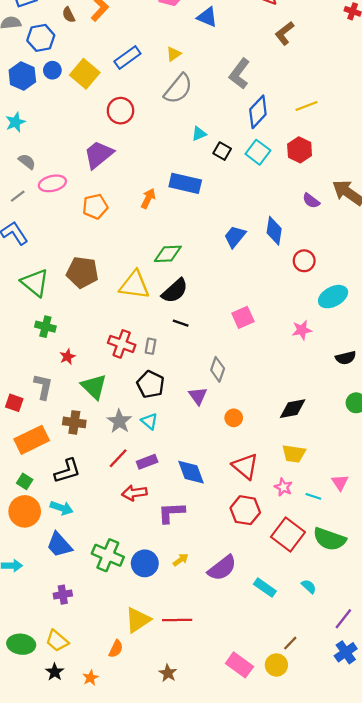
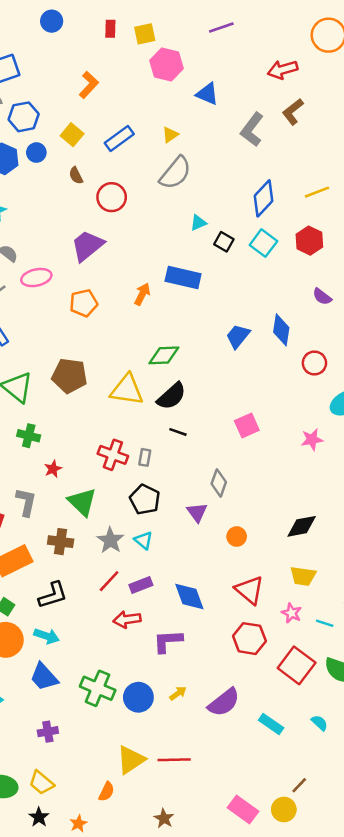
brown semicircle: (69, 15) -> (76, 175), moved
yellow square: (85, 74) -> (72, 135), moved, size x0.7
gray L-shape: (239, 74) -> (252, 130), moved

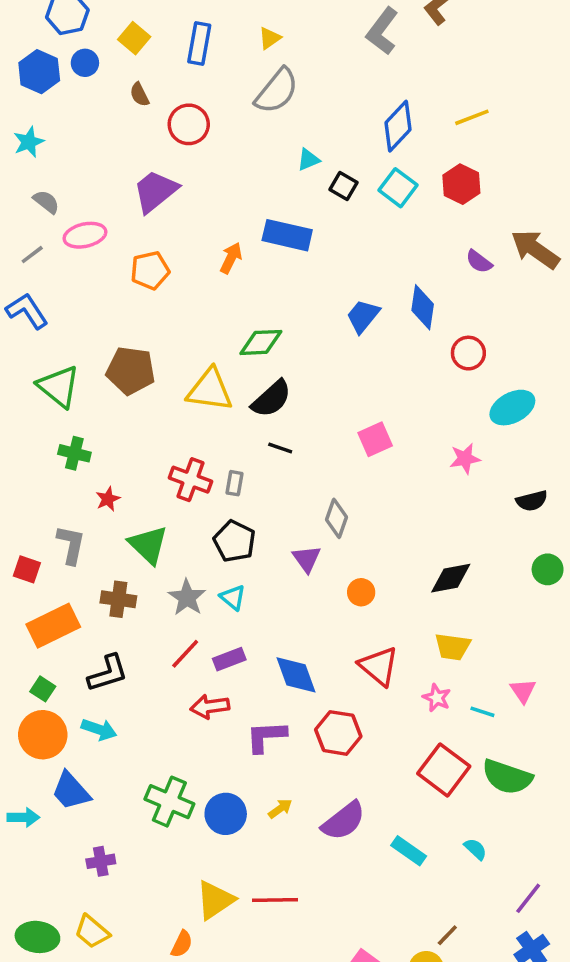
blue rectangle: (119, 138) -> (199, 43), turned -44
red hexagon: (249, 639) -> (338, 733), moved
blue trapezoid: (44, 677) -> (71, 791), moved

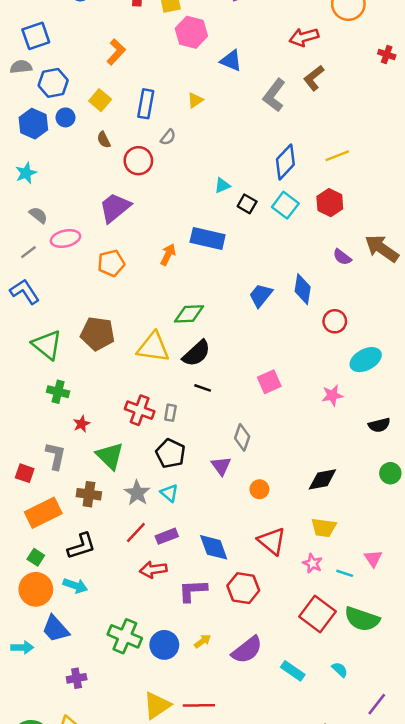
gray semicircle: (277, 91) -> (168, 137), moved, size x0.5

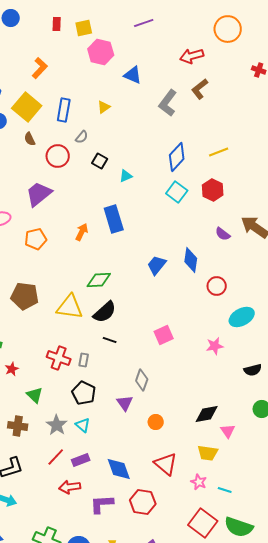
yellow square: (100, 100) -> (27, 107), size x1.6
black square: (247, 204) -> (100, 161), moved
blue rectangle: (208, 239) -> (114, 219), turned 60
green triangle: (110, 456) -> (35, 395), size x0.7
pink triangle: (373, 558) -> (228, 431), moved

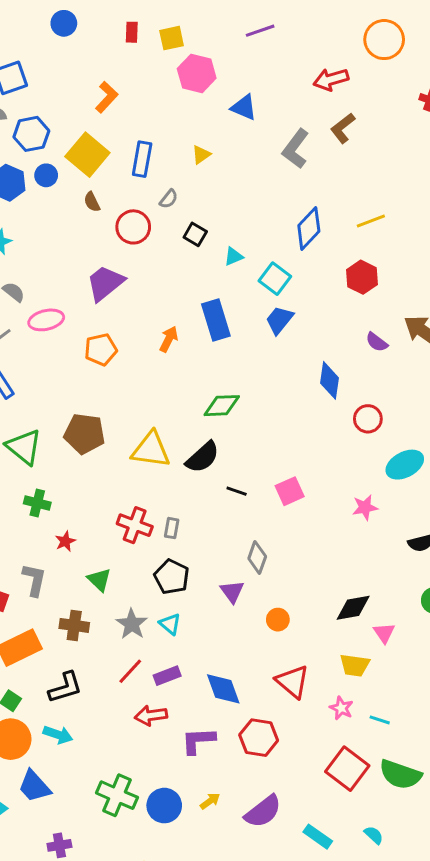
cyan square: (177, 192) -> (275, 279), moved
blue trapezoid: (157, 265) -> (279, 320), moved
green diamond: (99, 280) -> (222, 406), moved
black line: (110, 340) -> (237, 491), moved

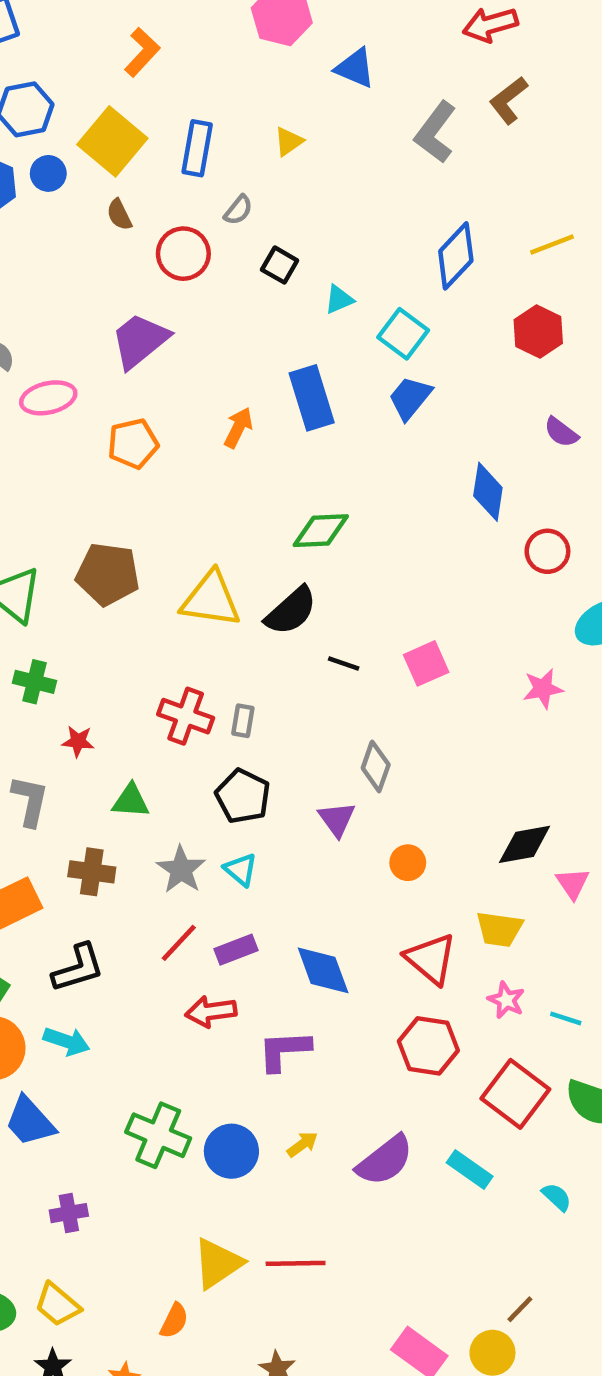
red star: (65, 541) -> (78, 741), turned 30
green triangle: (99, 580) -> (131, 801), turned -40
yellow trapezoid: (355, 665) -> (499, 929), moved
red hexagon: (259, 738) -> (428, 1046), moved
cyan rectangle: (318, 837) -> (470, 1170), moved

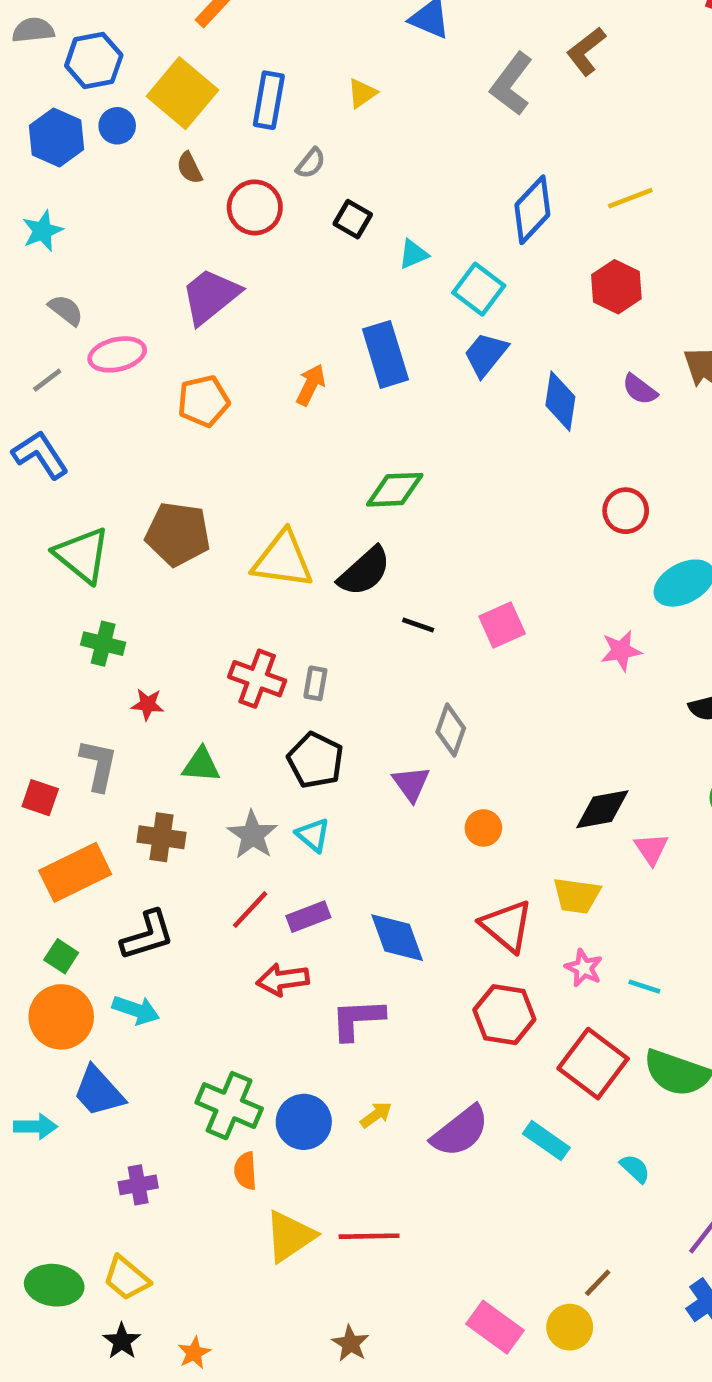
blue diamond: (488, 492) -> (560, 401), moved
orange semicircle: (174, 1321) -> (245, 1171), moved, turned 150

